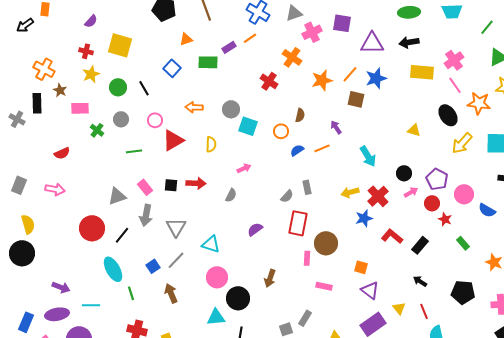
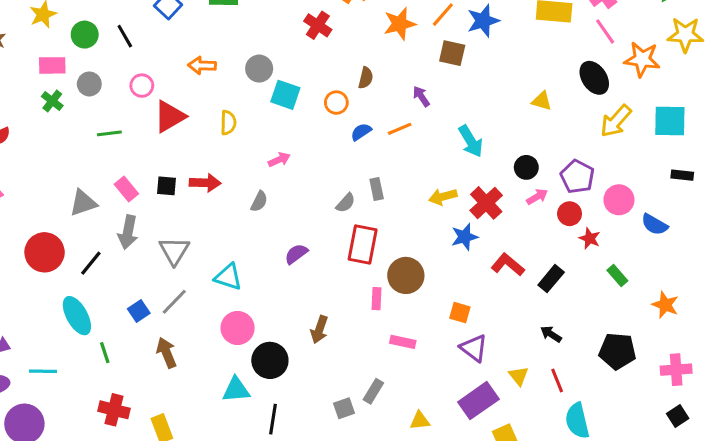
pink rectangle: (80, 108) -> (52, 65), moved

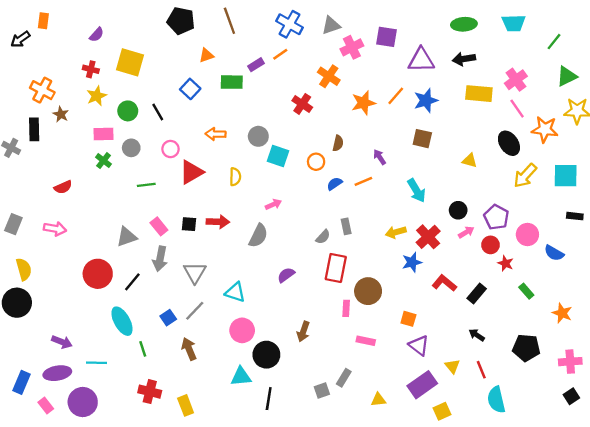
brown square: (452, 53) -> (422, 139), moved
gray semicircle: (259, 201) -> (258, 236), size x1.5

